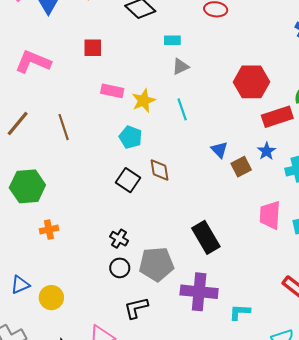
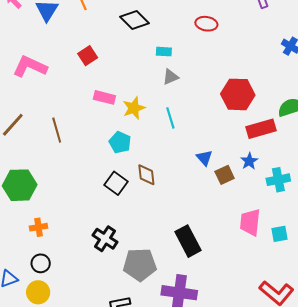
red square: (93, 48) -> (88, 56), turned -36
black cross: (119, 239) -> (105, 239), size x1.4
black circle: (120, 268) -> (41, 263), moved

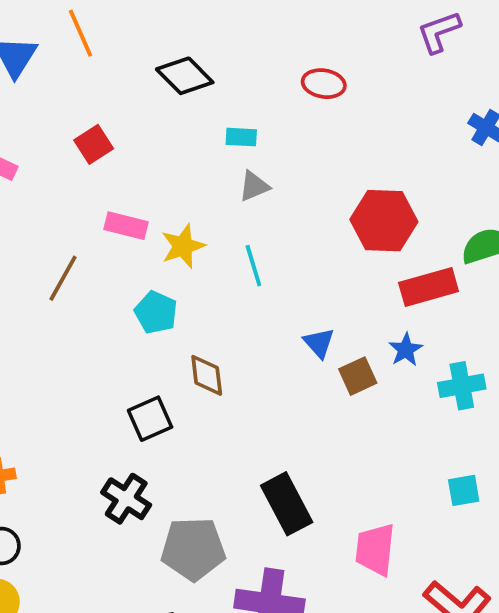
brown line: (57, 130) -> (63, 278), moved, turned 45
black square: (116, 183) -> (150, 419), moved, turned 30
pink trapezoid: (250, 222) -> (375, 549), moved

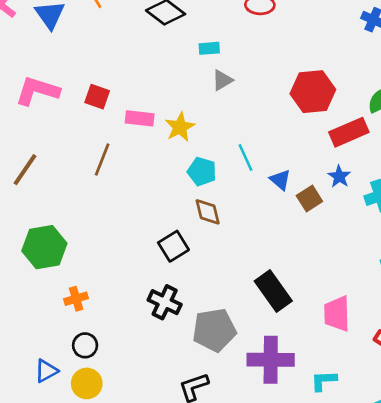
red square: (94, 144) -> (97, 97), moved, turned -30
cyan line: (253, 266) -> (246, 157), moved
cyan pentagon: (156, 312) -> (202, 171), moved

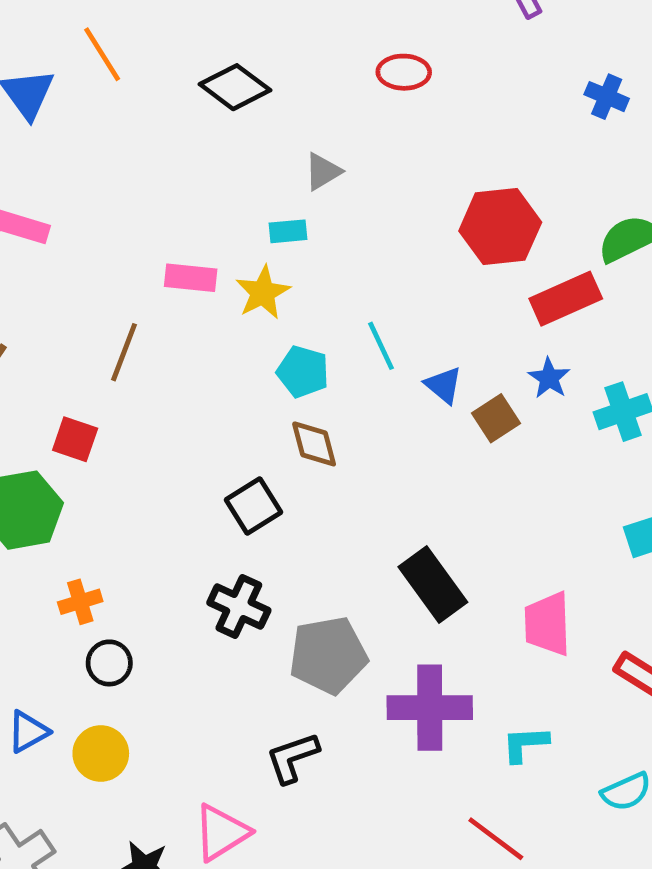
cyan rectangle: (209, 48) -> (288, 231), moved
gray triangle: (222, 80) -> (323, 171), moved
red square: (97, 97) -> (75, 439), moved
black circle: (85, 345) -> (109, 663), moved

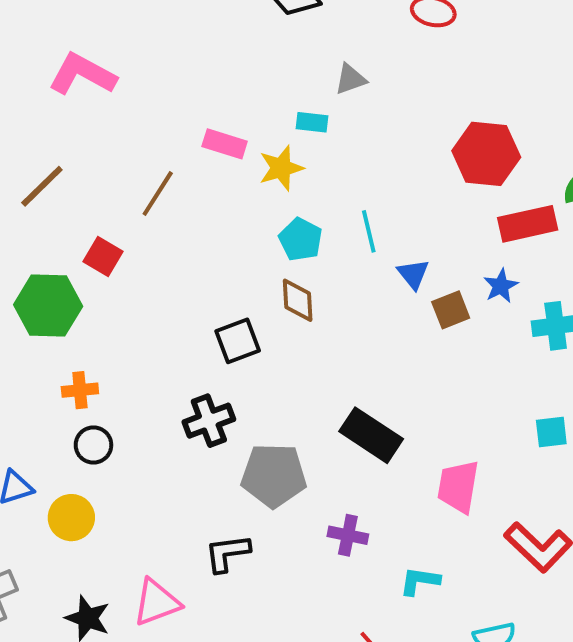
black rectangle: (433, 584) -> (371, 435), turned -32
black cross: (239, 607) -> (209, 421), turned 33
purple cross: (430, 708) -> (348, 535), size x0.6

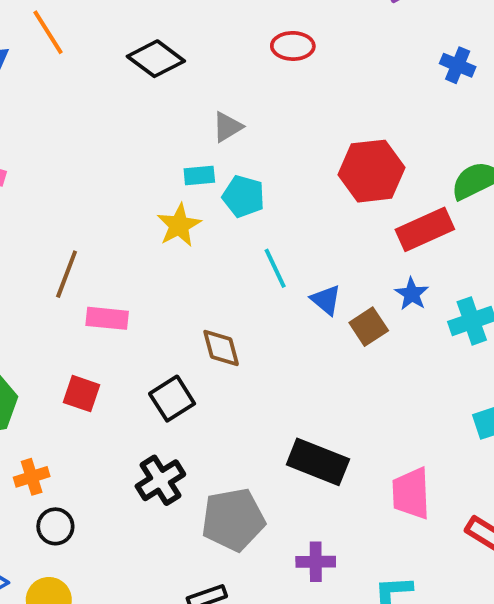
pink rectangle: (225, 144) -> (107, 318), moved
cyan pentagon: (301, 239) -> (243, 196), moved
red square: (103, 256) -> (81, 394), moved

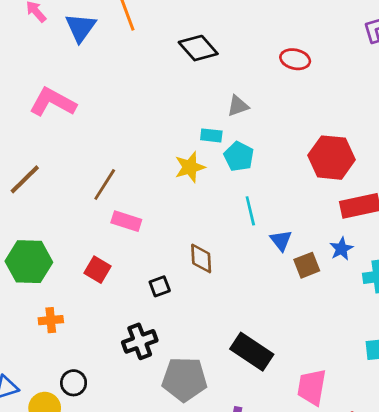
black square: (172, 399) -> (160, 286), size x0.7
black circle: (55, 526) -> (74, 383), moved

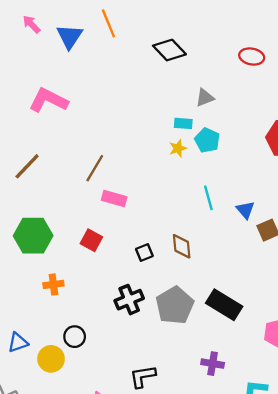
yellow star: (190, 167) -> (178, 148), moved, size x0.7
cyan line: (250, 211) -> (208, 198), moved
brown diamond: (201, 258) -> (182, 246), moved
gray pentagon: (184, 379) -> (175, 305), moved, turned -30

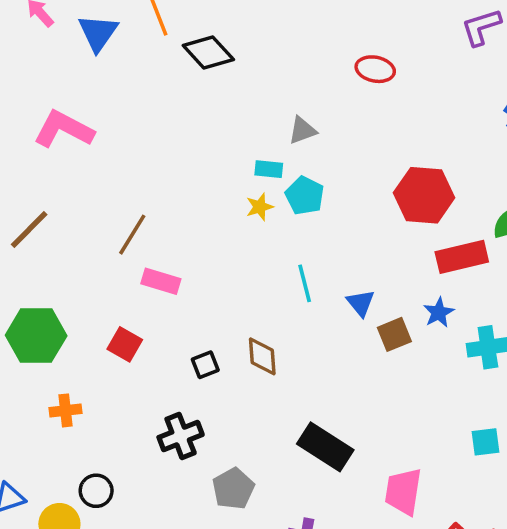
black diamond: (169, 50) -> (208, 53), moved
gray pentagon: (175, 305) -> (233, 489), moved, size x0.7

